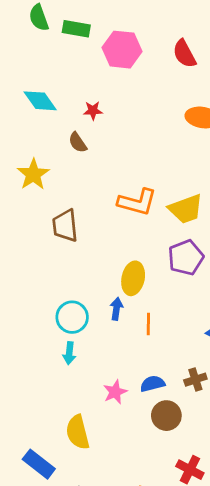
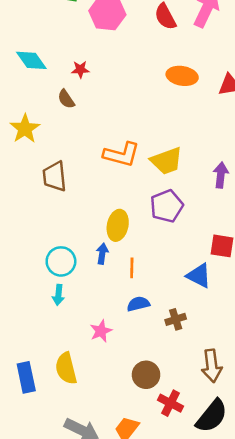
blue semicircle: (152, 384) -> (138, 304), moved
brown circle: (166, 416) -> (146, 375), moved
blue rectangle: (39, 464) -> (26, 377), moved, turned 40

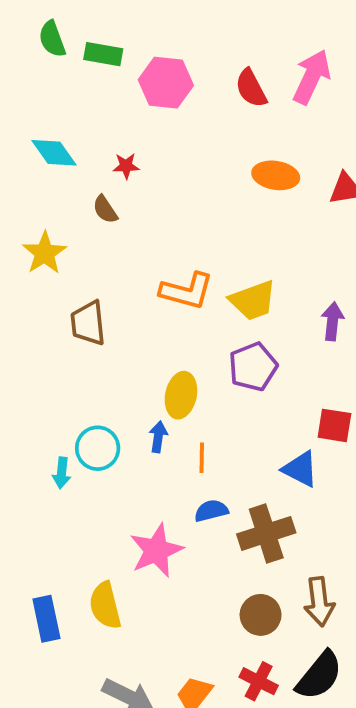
cyan arrow: (58, 295) -> (62, 473), moved
brown cross: (176, 319) -> (266, 533), size x1.8
pink star: (101, 331) -> (156, 551), size x1.6
brown circle: (146, 375) -> (261, 615), moved
red cross: (170, 403) -> (259, 681), moved

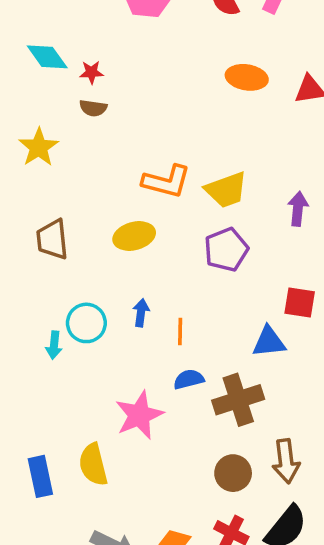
red star: (126, 166) -> (91, 72), moved
brown semicircle: (105, 209) -> (93, 108), turned -48
brown trapezoid: (88, 323) -> (52, 239), moved
yellow ellipse: (181, 395) -> (134, 236), moved, turned 63
blue triangle: (300, 469) -> (269, 342), turned -33

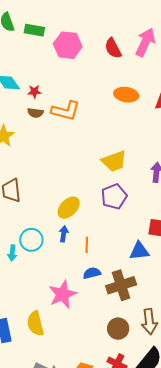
orange L-shape: (167, 181) -> (66, 111), moved
yellow ellipse: (134, 236) -> (69, 208), moved, turned -30

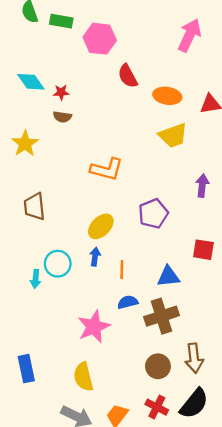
red semicircle: (113, 48) -> (128, 76), moved
orange L-shape: (66, 111) -> (107, 169), moved
yellow trapezoid: (114, 161) -> (173, 135), moved
blue triangle: (139, 251) -> (168, 277), moved
yellow semicircle: (35, 324) -> (83, 377), moved

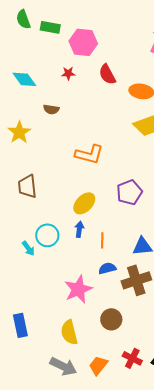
red star: (61, 92) -> (68, 73), moved
cyan arrow: (36, 279) -> (28, 248), turned -42
brown circle: (158, 366) -> (111, 319), moved

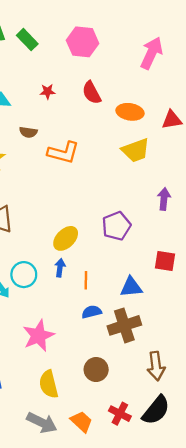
green rectangle: (50, 27) -> (27, 40), turned 36
pink hexagon: (83, 42) -> (83, 42), moved
orange L-shape: (89, 154) -> (63, 153), moved
pink star: (78, 289) -> (38, 336), moved
orange trapezoid: (98, 365) -> (81, 421), turned 95

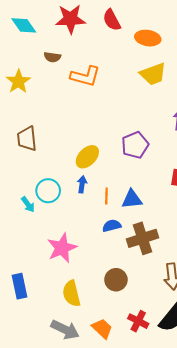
red star: (48, 92) -> (70, 19), size x2.0
blue triangle: (131, 287) -> (132, 199), moved

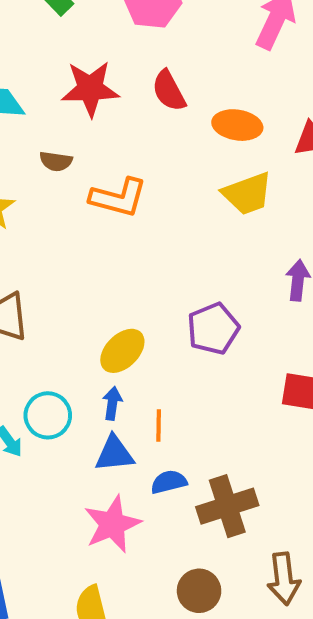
blue triangle: (132, 199) -> (114, 454), moved
pink star: (62, 248) -> (112, 524), moved
brown circle: (116, 280) -> (199, 591), moved

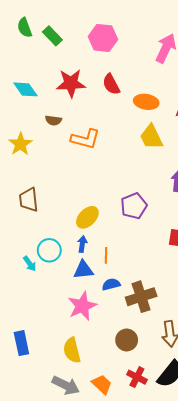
yellow trapezoid: (247, 194) -> (151, 137), turned 84

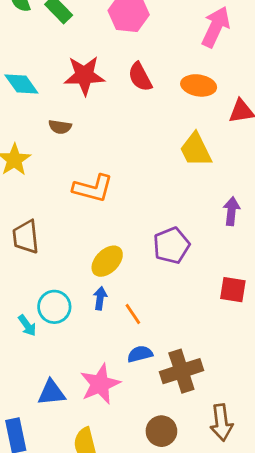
orange ellipse: (146, 102) -> (199, 85), moved
orange L-shape: (85, 139) -> (93, 188), moved
orange line: (106, 255) -> (133, 314), turned -35
blue triangle: (83, 270) -> (51, 393), moved

